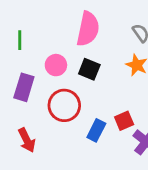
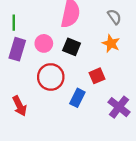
purple rectangle: (24, 87) -> (17, 49), moved
red square: (124, 121) -> (97, 76), moved

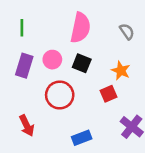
green line: (14, 23) -> (22, 28), moved
orange star: (111, 43) -> (121, 71), moved
blue rectangle: (77, 98) -> (82, 138), moved, turned 42

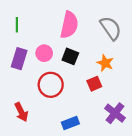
gray semicircle: (127, 31) -> (111, 28), size x1.6

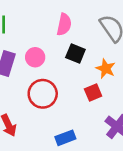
pink semicircle: (69, 25) -> (64, 24), size x0.7
black square: (70, 56) -> (75, 53), moved

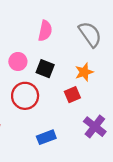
black square: (75, 53) -> (45, 69), moved
orange star: (106, 69) -> (84, 72), turned 30

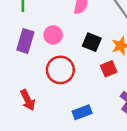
black square: (45, 69) -> (92, 42), moved

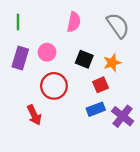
red arrow: (28, 100) -> (34, 115), moved
blue rectangle: (82, 112) -> (96, 109), moved

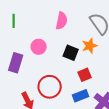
purple rectangle: (20, 58) -> (16, 63), moved
orange star: (112, 63) -> (90, 46), moved
red circle: (54, 86) -> (50, 87), moved

